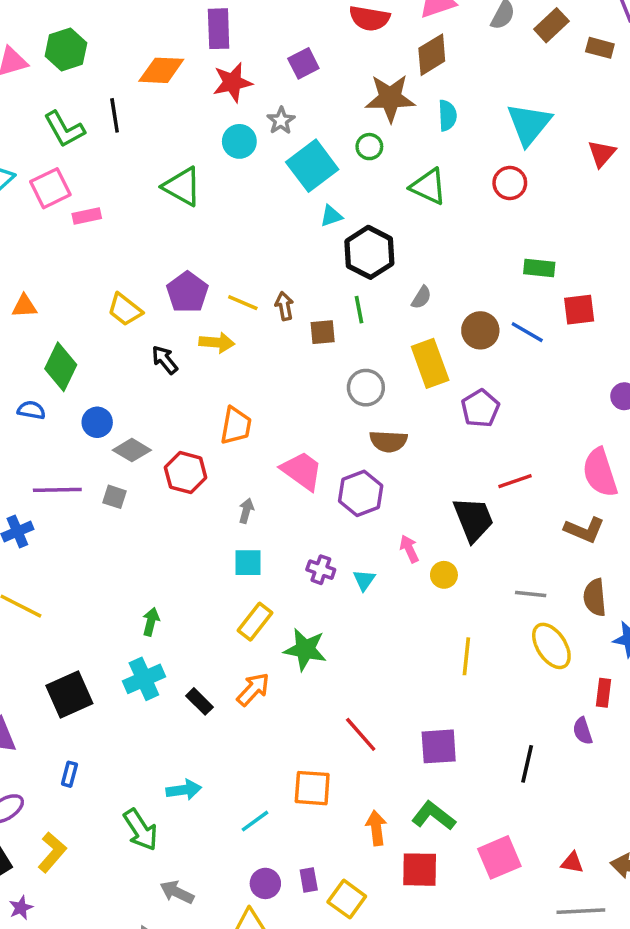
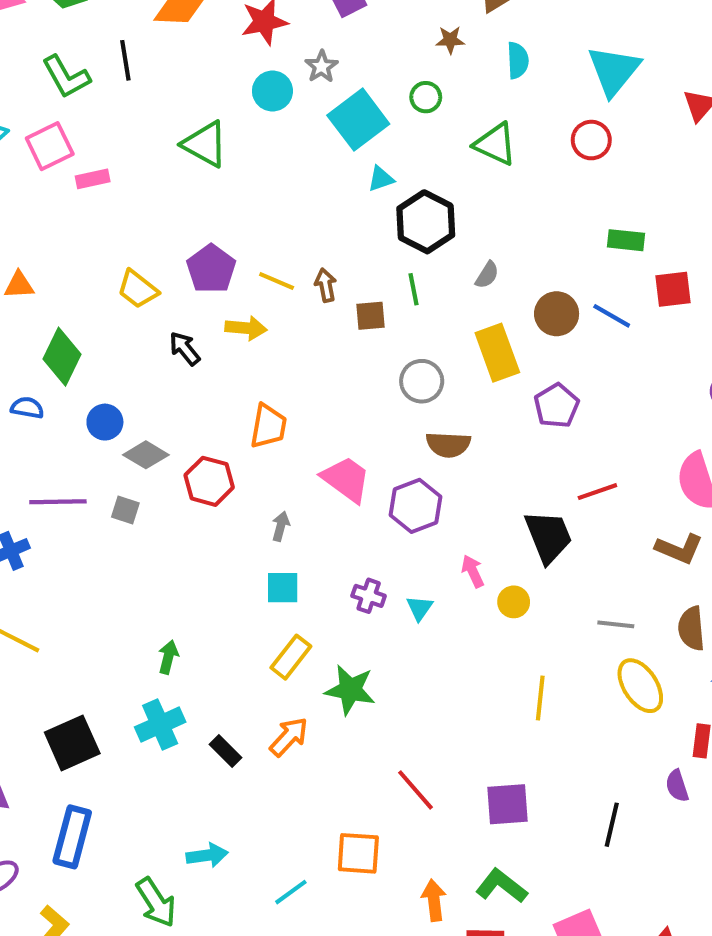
brown star: (390, 98) -> (450, 40), size x0.5
blue rectangle: (69, 774) -> (72, 837), size x2.0

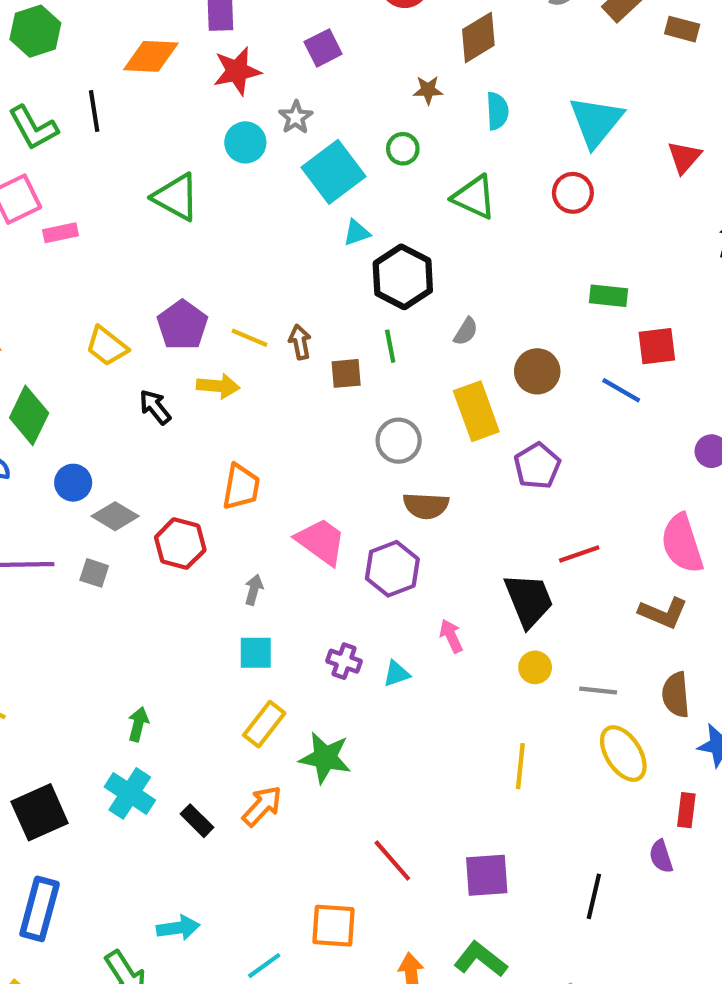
blue line: (612, 316) -> (621, 390), moved
yellow circle: (514, 602) -> (535, 667), moved
cyan triangle: (420, 608) -> (397, 674), turned 36
cyan cross: (160, 725) -> (130, 793), turned -33

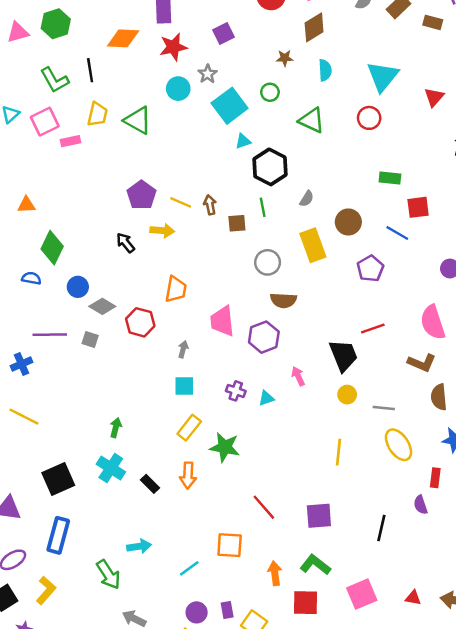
yellow trapezoid: (107, 346) -> (97, 114), moved, turned -115
purple pentagon: (537, 466) -> (370, 269), moved
pink trapezoid: (321, 541) -> (222, 321), turned -132
brown semicircle: (676, 695) -> (439, 397), moved
orange arrow: (262, 806) -> (188, 475), turned 140

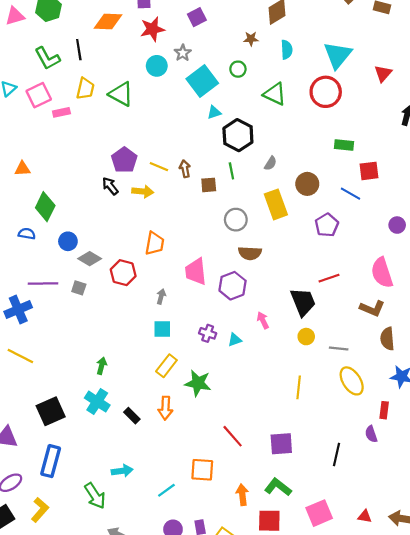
red circle: (369, 118) -> (326, 92), size x1.5
black arrow: (126, 243) -> (110, 186), moved
blue cross: (22, 364) -> (18, 309), size x1.4

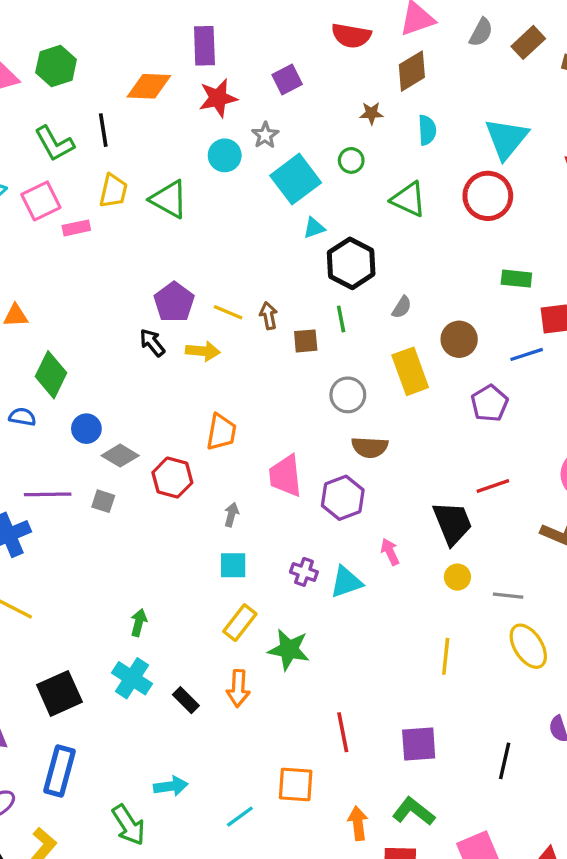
blue line: (351, 194) -> (527, 354), turned -48
cyan triangle: (235, 340) -> (346, 582), size x1.5
red line: (233, 436) -> (343, 732), turned 30

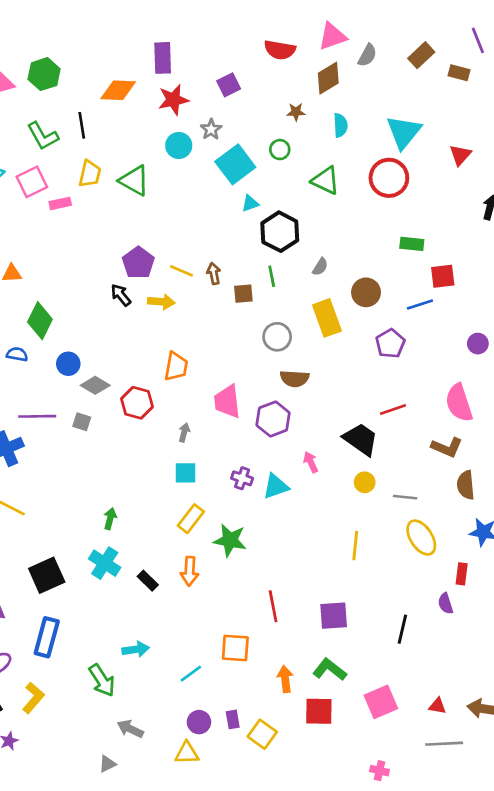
gray semicircle: (481, 32) -> (367, 55), moved
black trapezoid: (452, 523) -> (361, 439), turned -33

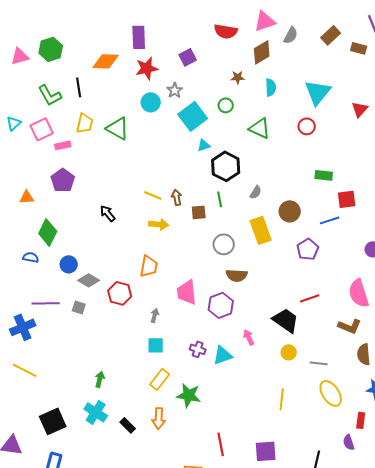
red circle: (389, 178) -> (307, 126), size x0.6
purple pentagon: (138, 263) -> (63, 180), moved
yellow arrow: (161, 302) -> (159, 224), moved

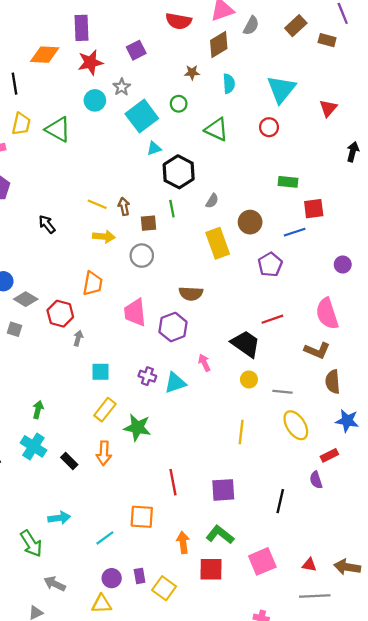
gray circle: (224, 244) -> (142, 256), moved
gray arrow: (155, 315) -> (78, 338), moved
red rectangle: (361, 420) -> (329, 455), turned 56

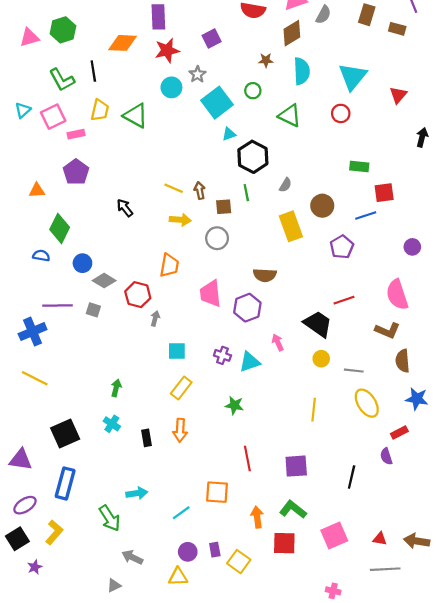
brown rectangle: (296, 26) -> (367, 15), turned -30
cyan semicircle: (229, 84) -> (302, 71), size x1.4
green star: (137, 427) -> (234, 405), moved, size x0.7
cyan cross: (33, 446) -> (112, 424), size x0.7
black rectangle: (69, 461) -> (146, 438), turned 35

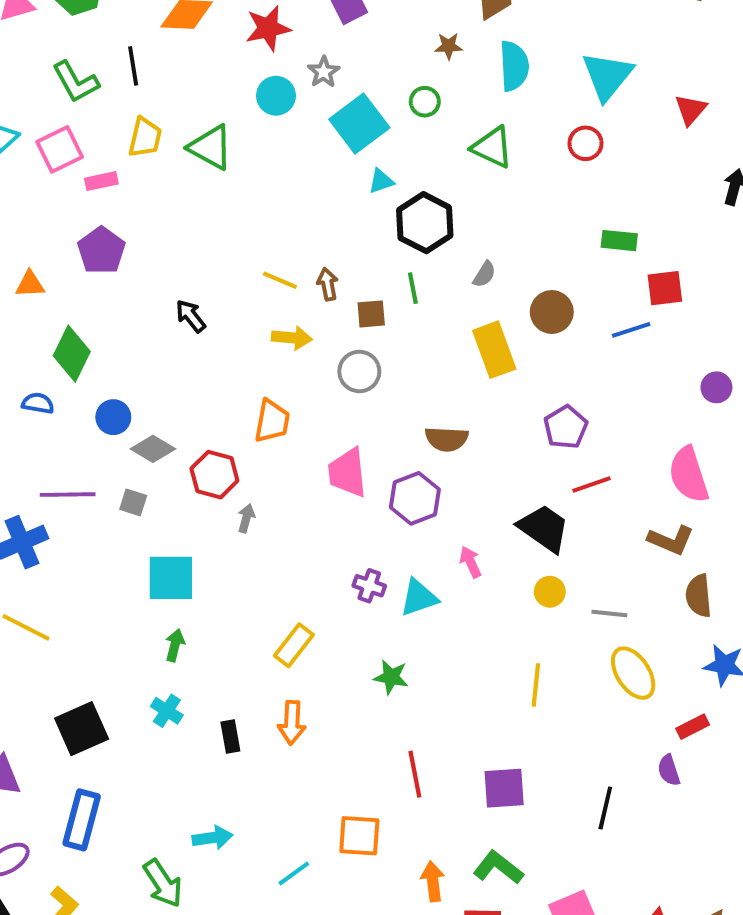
purple pentagon: (342, 247) -> (566, 427), moved
cyan square: (177, 351) -> (171, 578), moved, size x1.5

